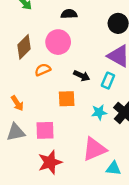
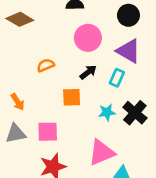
pink circle: (58, 42) -> (88, 38), moved
brown diamond: (24, 47) -> (20, 19), moved, turned 75
black arrow: (82, 76) -> (88, 72), turned -63

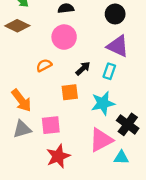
pink circle: (88, 38) -> (64, 37), moved
orange arrow: (18, 102) -> (21, 100), size x1.5
cyan star: (107, 112) -> (103, 103), size x1.5
black cross: (135, 113) -> (128, 124), moved

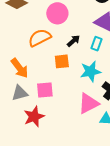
orange semicircle: (44, 65) -> (40, 38), size x1.6
red star: (58, 156) -> (34, 117), moved

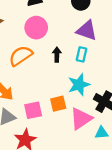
black arrow: (74, 41) -> (57, 55), turned -40
orange square: (62, 61) -> (58, 104), moved

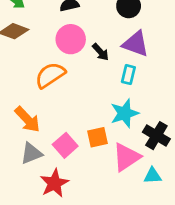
black arrow: (57, 55) -> (101, 52), moved, turned 136
pink square: (33, 110) -> (65, 145), turned -30

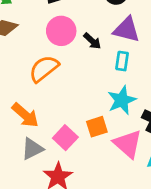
pink triangle: (126, 157) -> (128, 144), turned -40

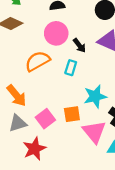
cyan rectangle: (122, 61) -> (71, 68), moved

